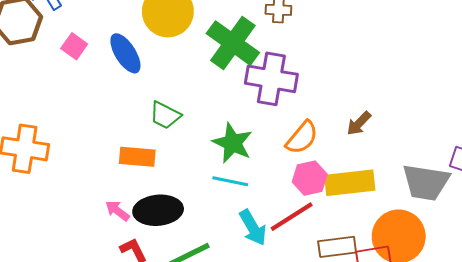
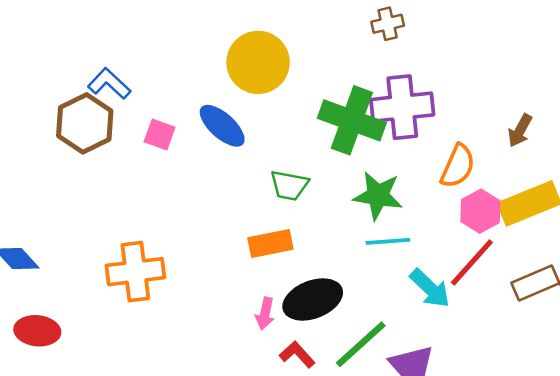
green cross: (233, 43) -> (352, 120), moved
pink arrow: (117, 211) -> (265, 314), turned -100

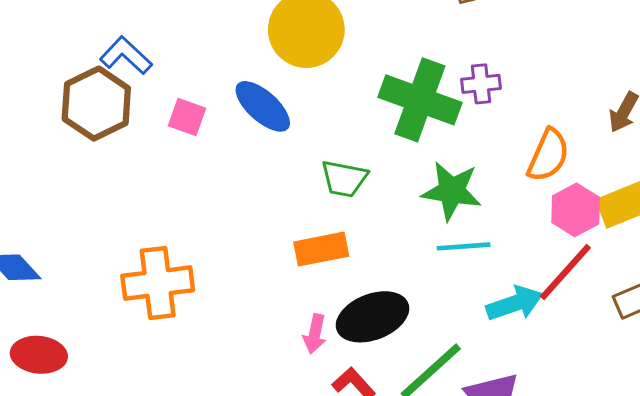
purple cross: (402, 107) -> (481, 84), size x0.5
cyan arrow: (430, 288) -> (515, 303), turned -63

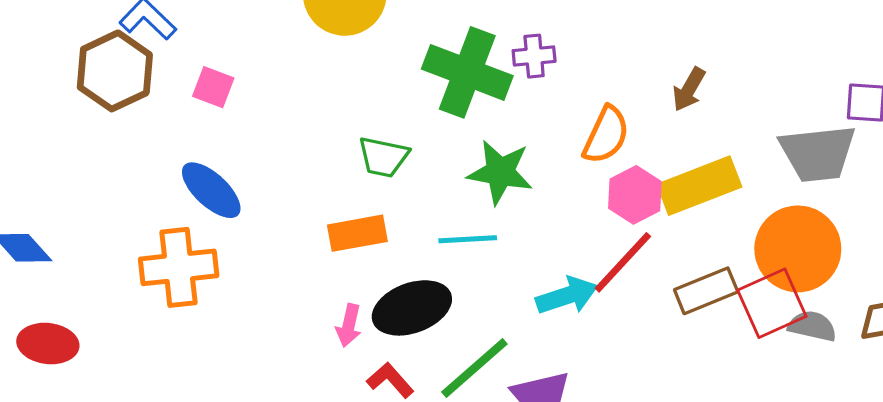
blue ellipse: (263, 106) -> (211, 190), moved
cyan line: (464, 246) -> (468, 239), moved

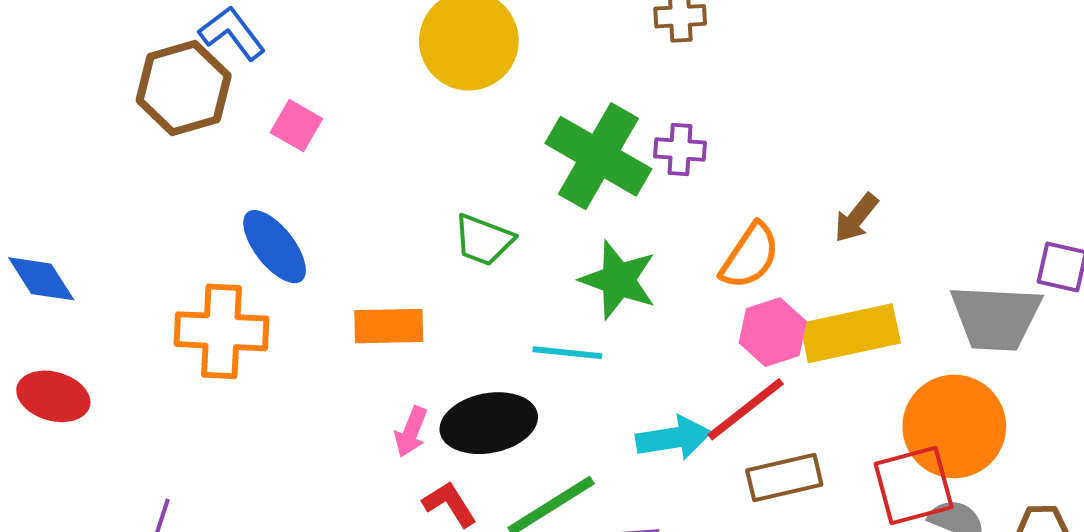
orange rectangle: (357, 233) -> (389, 326), moved
brown rectangle: (706, 291) -> (784, 477), moved

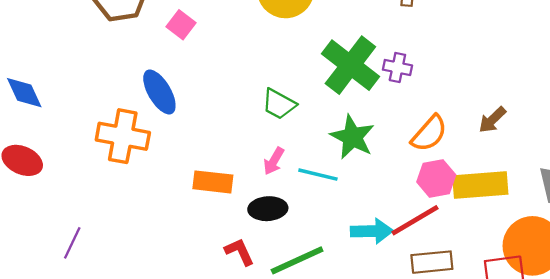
orange rectangle: (389, 326) -> (213, 182), moved
black ellipse: (489, 423) -> (268, 209), size x0.7
pink arrow: (411, 432) -> (274, 161), moved

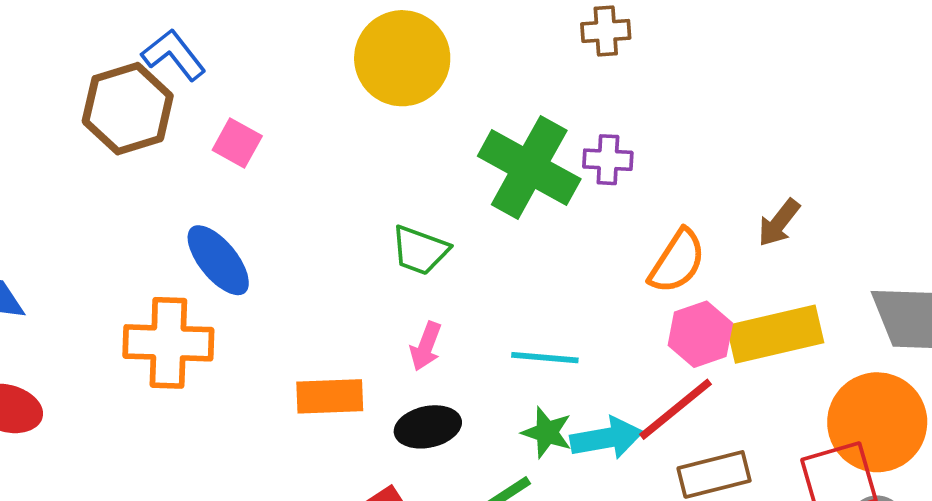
green star: (352, 137) -> (547, 432), moved, size x0.7
cyan line: (318, 175) -> (545, 358), moved

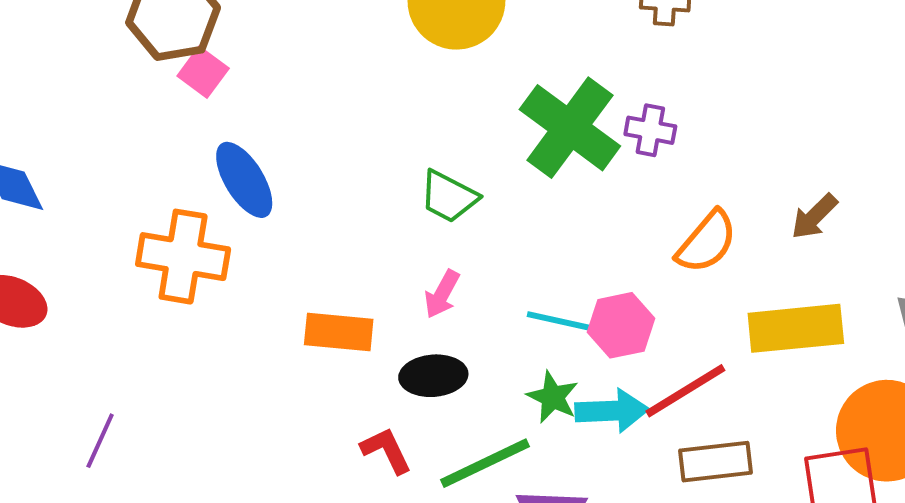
pink square: (237, 143) -> (203, 72), moved
pink hexagon: (700, 334) -> (621, 325), moved

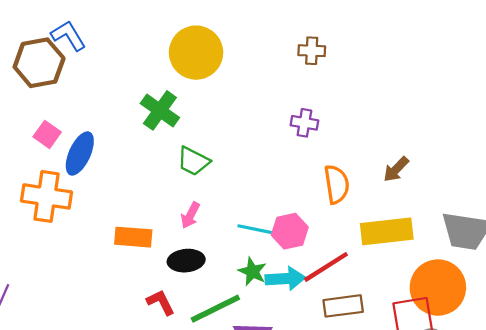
pink square: (203, 72) -> (47, 134), moved
green cross: (570, 128) -> (160, 110), moved, size x0.7
blue ellipse: (244, 180) -> (80, 153), turned 57
orange semicircle: (707, 242) -> (337, 184), turned -48

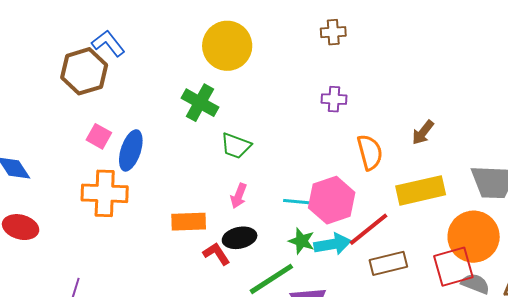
pink hexagon: (290, 231) -> (332, 200), size x1.4
red L-shape: (161, 302) -> (216, 254), moved

